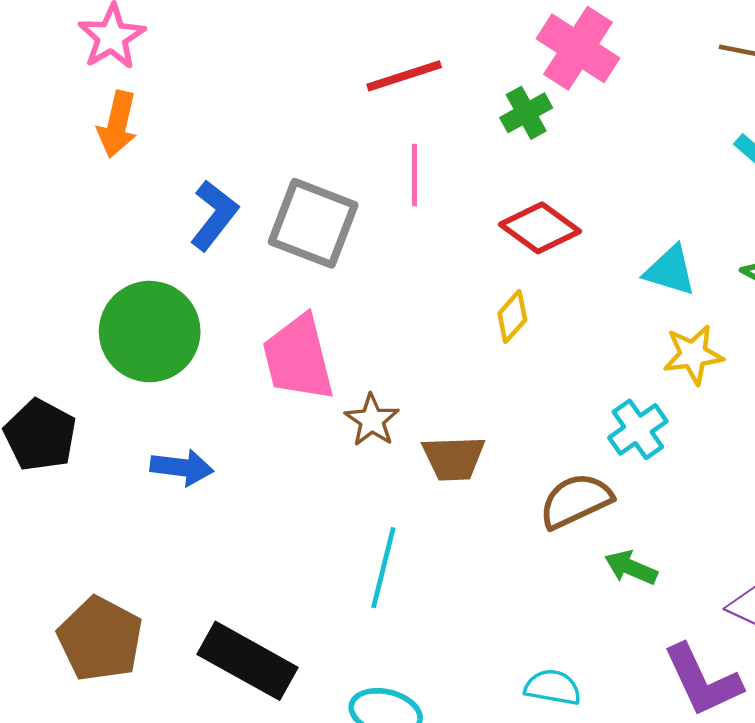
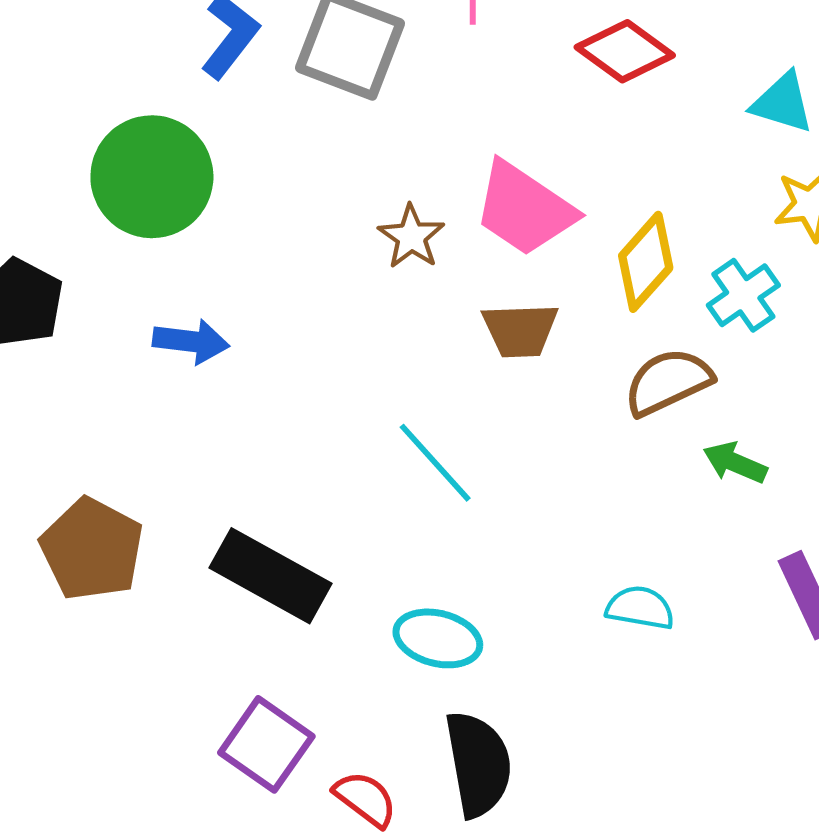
yellow diamond: (512, 317) -> (646, 262), moved, size x1.5
pink trapezoid: (298, 358) -> (524, 209), moved, turned -42
brown star: (372, 420) -> (411, 237), moved
cyan line: (383, 568) -> (435, 463), turned -56

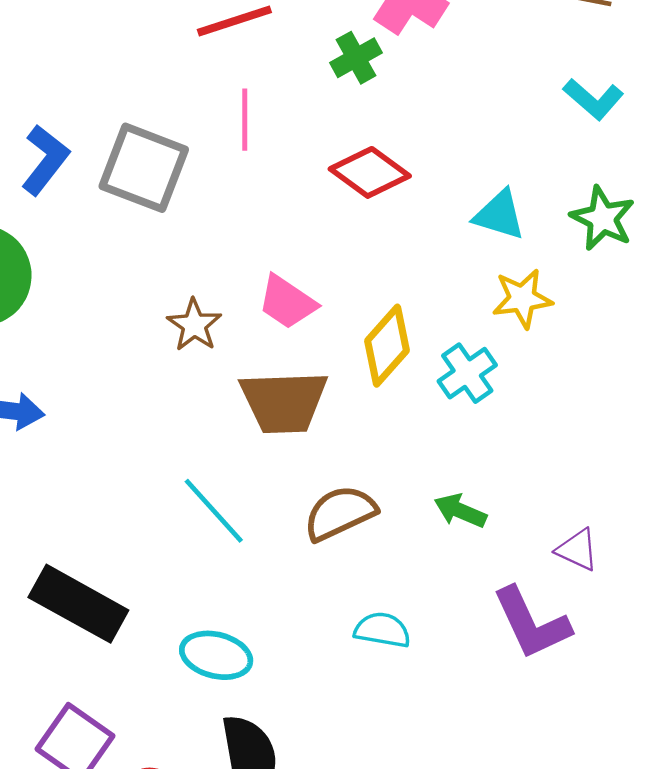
pink trapezoid: (524, 209) -> (287, 302), size x0.7
brown trapezoid: (520, 330) -> (284, 402), size x1.4
brown semicircle: (668, 382) -> (340, 513), moved

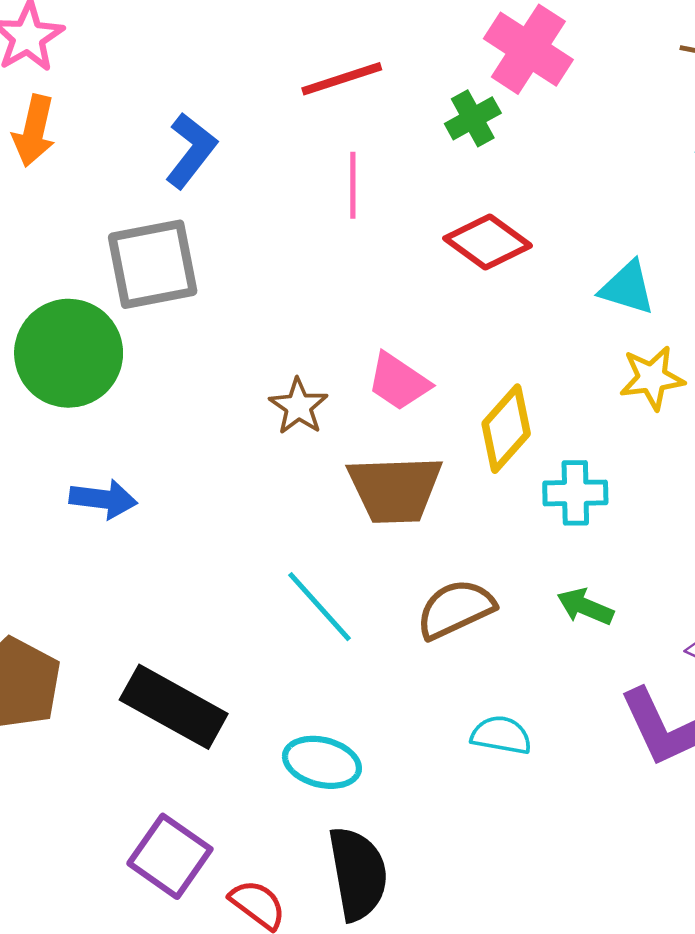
blue L-shape: (45, 160) -> (191, 151), moved
gray square: (144, 168) -> (153, 264), moved, turned -32
cyan cross: (467, 373) -> (575, 493), moved, turned 34

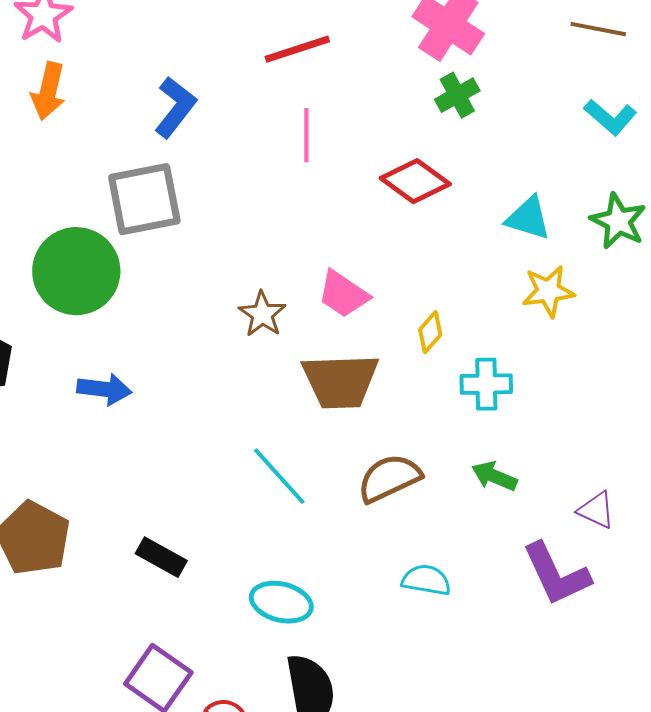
green cross: (473, 118) -> (457, 95), moved
yellow diamond: (506, 429) -> (430, 332), size x0.6
black rectangle: (174, 707) -> (161, 557), size x0.6

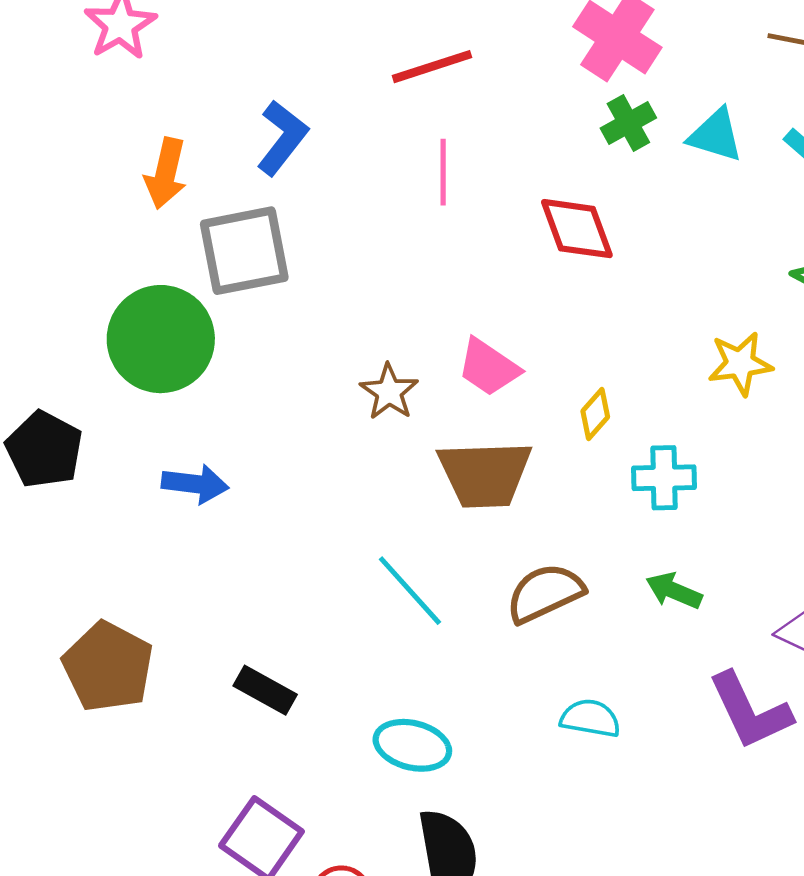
orange arrow: (48, 91) -> (166, 173), moved
red diamond: (415, 181) -> (577, 229), turned 34
cyan triangle: (528, 218) -> (716, 135), moved

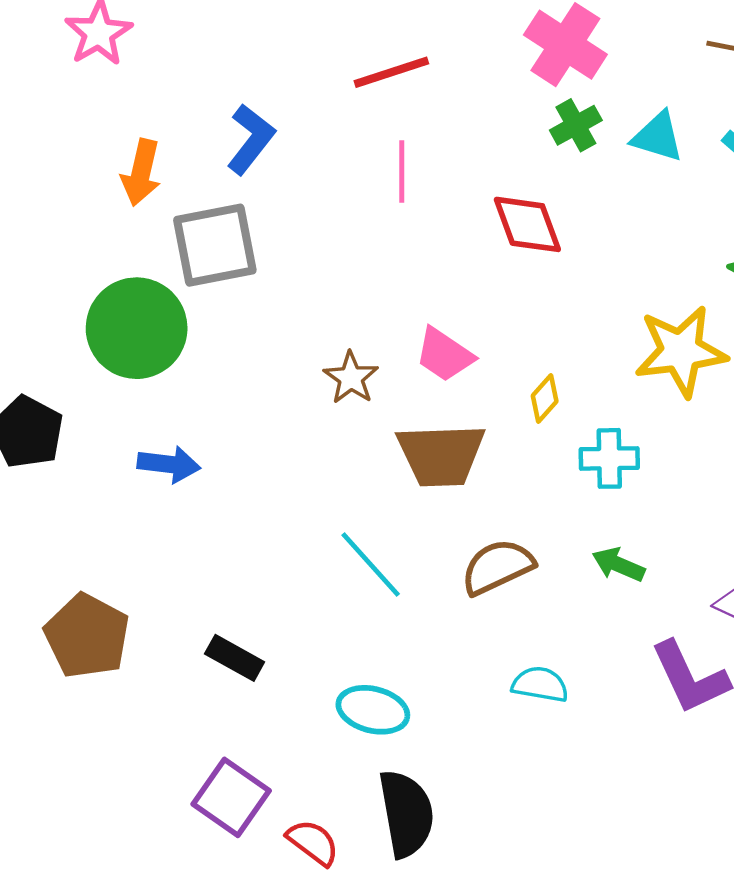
yellow star: (740, 364) -> (681, 351), size x1.5

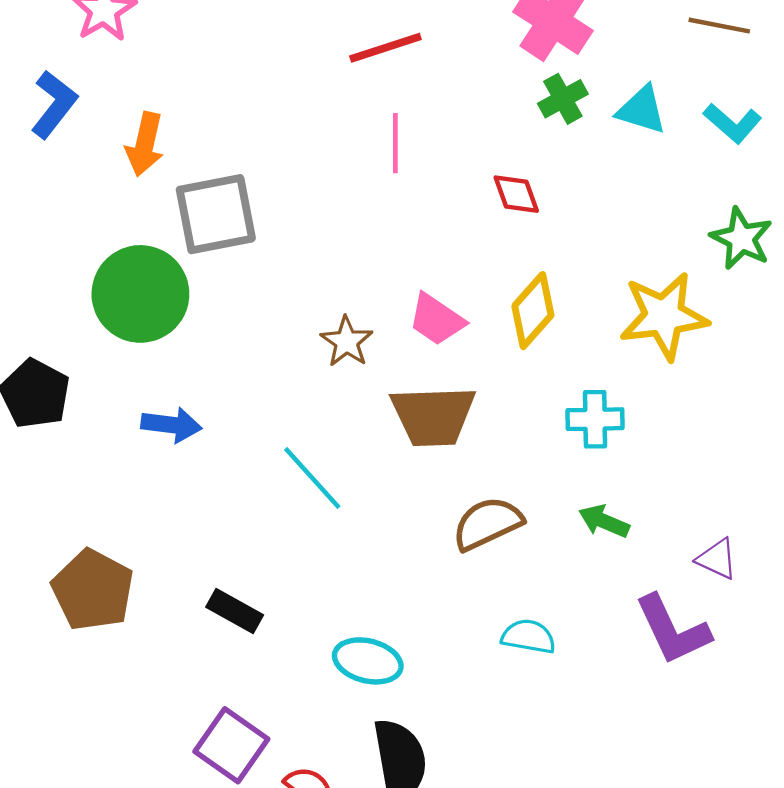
blue L-shape: (251, 139) -> (54, 104), moved
red diamond: (527, 224) -> (516, 194), size x0.7
yellow diamond: (545, 399) -> (533, 311), moved, size x1.6
cyan line: (371, 565) -> (312, 478), moved

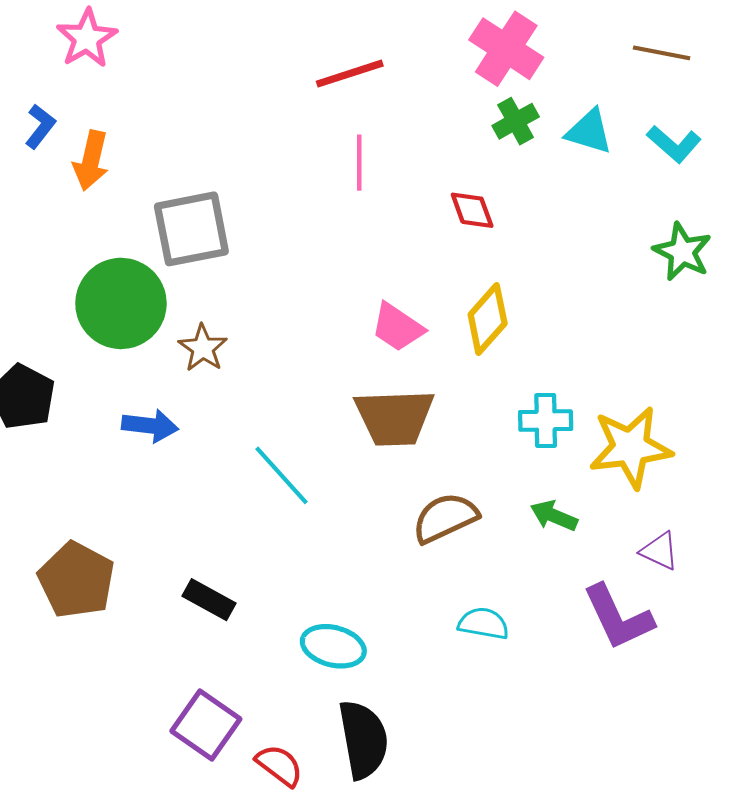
blue L-shape: (54, 104) -> (40, 126), size x0.7
orange arrow: (145, 144) -> (91, 161), moved
yellow star: (664, 316) -> (631, 447), moved
brown star: (347, 342) -> (203, 348), moved

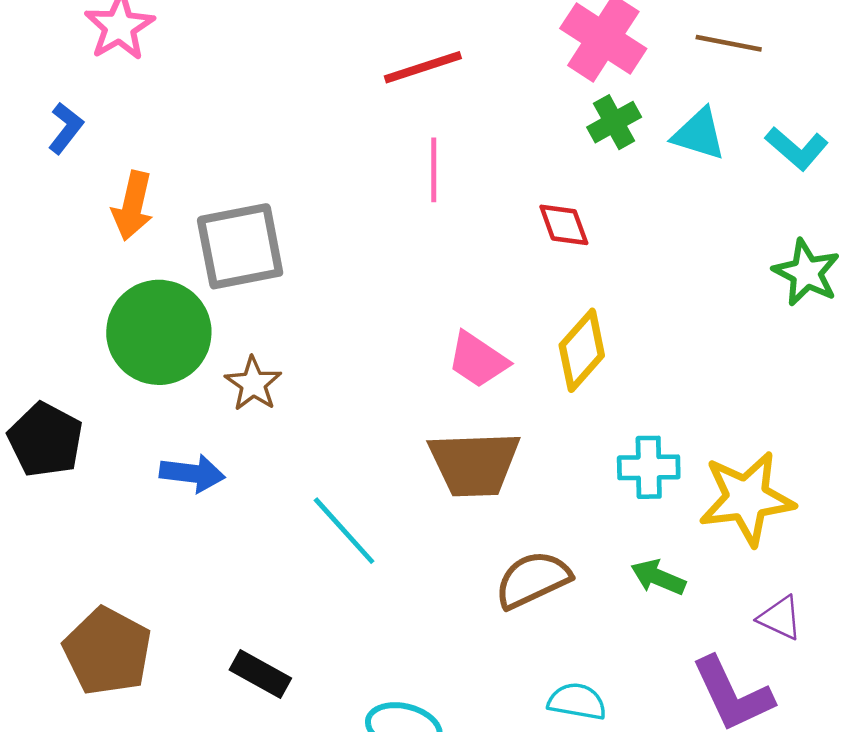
brown line: (662, 53) -> (729, 43), moved
orange arrow: (91, 161) -> (133, 206), moved

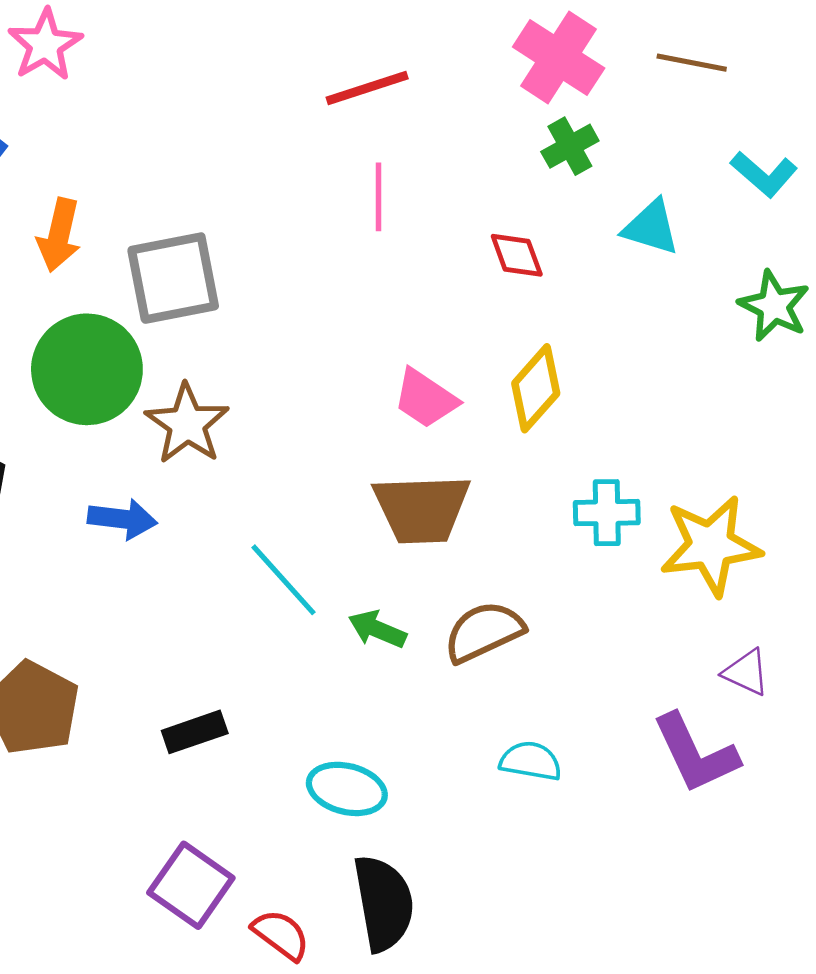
cyan triangle: (699, 134) -> (651, 227), moved
brown star: (253, 384) -> (187, 424), size x1.4
green arrow: (658, 577) -> (377, 629), moved
black rectangle: (260, 674) -> (195, 732), turned -48

